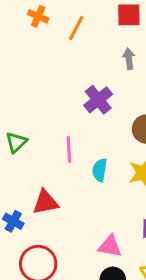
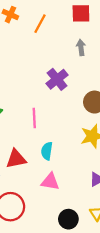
cyan semicircle: (100, 170) -> (47, 151), moved
pink triangle: (110, 246) -> (50, 182), moved

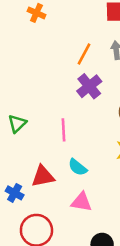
orange line: (40, 24) -> (84, 54), moved
cyan semicircle: (47, 151) -> (78, 167), turned -60

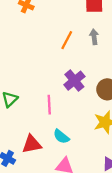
purple cross: (89, 86) -> (74, 81), moved

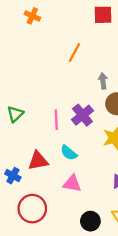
gray arrow: (94, 37) -> (103, 81), moved
purple cross: (74, 81) -> (82, 115), moved

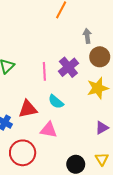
pink triangle: (72, 184) -> (49, 130), moved

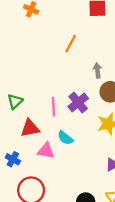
red triangle: (28, 109) -> (30, 128), moved
pink triangle: (49, 130) -> (46, 151), moved

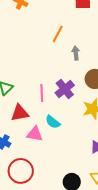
gray arrow: (97, 70) -> (76, 53), moved

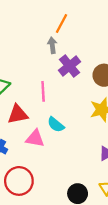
gray arrow: (76, 53) -> (52, 45), moved
purple cross: (65, 89) -> (70, 66), moved

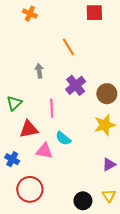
orange line: (61, 23) -> (68, 47), turned -60
gray arrow: (52, 45) -> (39, 71), moved

